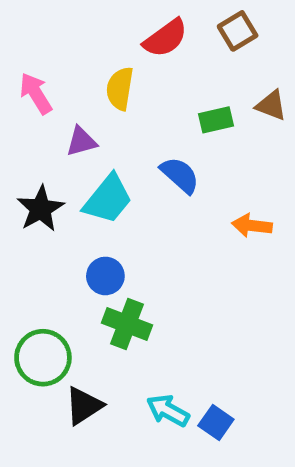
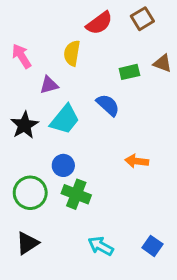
orange arrow: (252, 226) -> (137, 161), moved
green circle: (43, 358) -> (30, 193), moved
black triangle: (84, 406) -> (27, 243), moved
blue square: (216, 423) -> (152, 246), moved

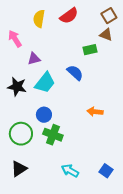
brown square: (142, 19) -> (109, 16), moved
yellow semicircle: (72, 53) -> (39, 19), moved
brown triangle: (163, 63) -> (106, 35), moved
black star: (24, 125) -> (17, 87), turned -30

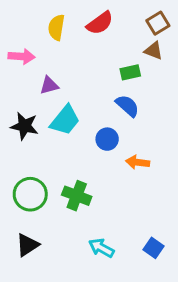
pink arrow: (15, 39) -> (22, 56), turned 126
blue semicircle: (75, 73) -> (127, 106), moved
blue circle: (44, 115) -> (107, 139), moved

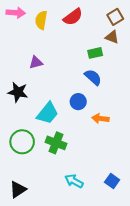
pink arrow: (22, 56) -> (16, 13), moved
cyan trapezoid: (65, 120) -> (48, 113), moved
black triangle: (27, 245) -> (18, 189), moved

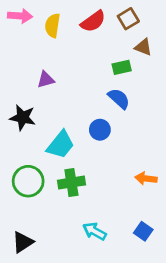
brown square: (115, 17) -> (128, 19), moved
orange arrow: (100, 119) -> (146, 178), moved
green cross: (56, 143) -> (71, 183), turned -30

